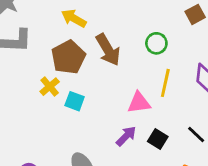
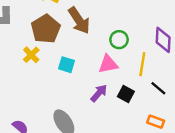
green circle: (156, 43) -> (119, 40), moved
yellow line: (165, 83) -> (142, 64), moved
cyan square: (75, 101) -> (66, 65), moved

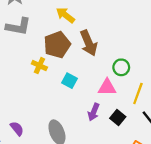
yellow cross: (31, 55) -> (39, 66), turned -32
purple arrow: (99, 93) -> (94, 112), turned 150

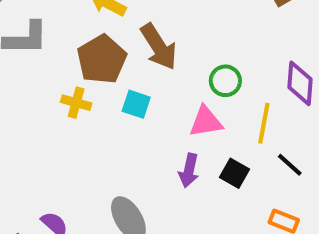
cyan square: (70, 81) -> (136, 104), moved

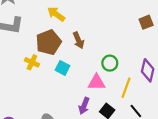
brown arrow: (159, 47) -> (79, 40), size x0.7

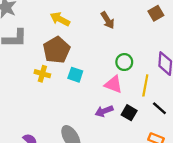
brown arrow: (79, 40) -> (108, 20), moved
pink triangle: (97, 82) -> (113, 84), turned 30
purple arrow: (84, 106) -> (104, 111), turned 56

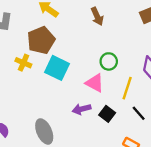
cyan square: (75, 75) -> (57, 68), size x1.5

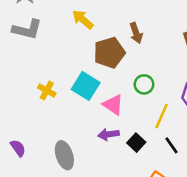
brown pentagon: (41, 40) -> (109, 53), moved
yellow cross: (23, 63) -> (47, 90), moved
pink triangle: (95, 83) -> (113, 105), moved

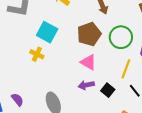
brown pentagon: (109, 53) -> (89, 34), moved
green circle: (144, 84) -> (121, 37), moved, size x1.5
cyan square: (86, 86) -> (47, 32), moved

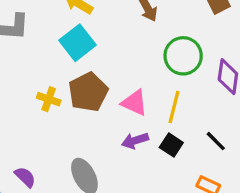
cyan square: (47, 32) -> (77, 43), moved, turned 30
brown pentagon: (89, 34) -> (88, 92), moved
yellow line: (126, 69) -> (174, 107), moved

